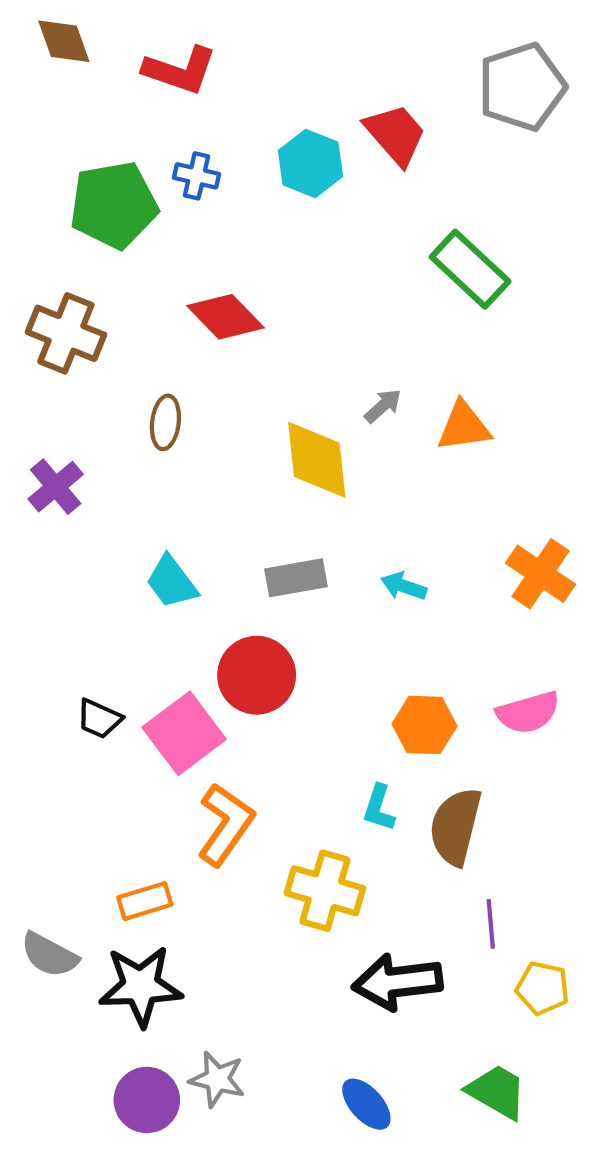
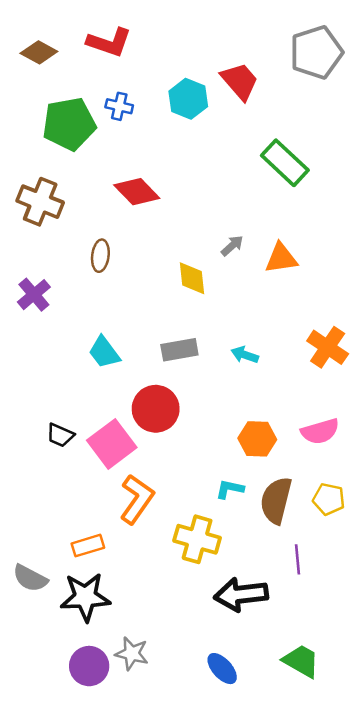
brown diamond: (64, 41) -> (39, 52), moved, turned -42
yellow diamond: (317, 460) -> (192, 278), size x0.7
cyan L-shape: (379, 808) -> (230, 489), turned 84
yellow pentagon: (543, 988) -> (329, 499), moved

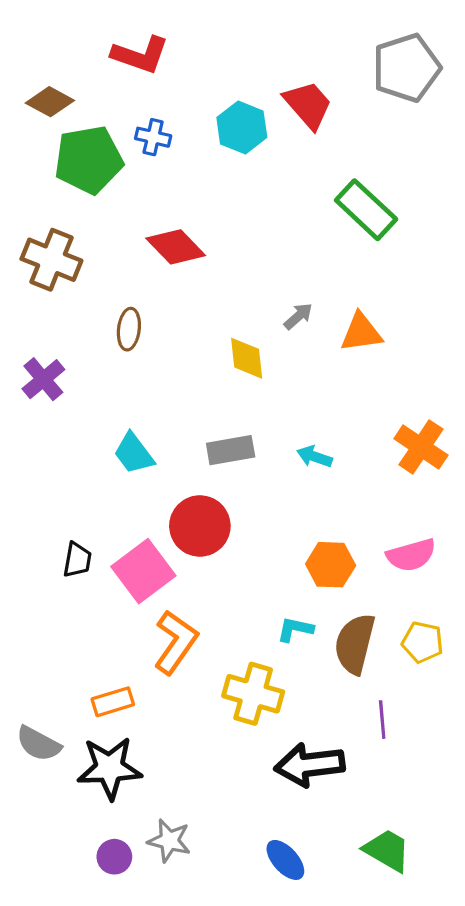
brown diamond: (39, 52) -> (50, 102), moved
black trapezoid: (60, 435) -> (77, 560), turned -104
purple circle: (89, 666) -> (114, 857), size x0.7

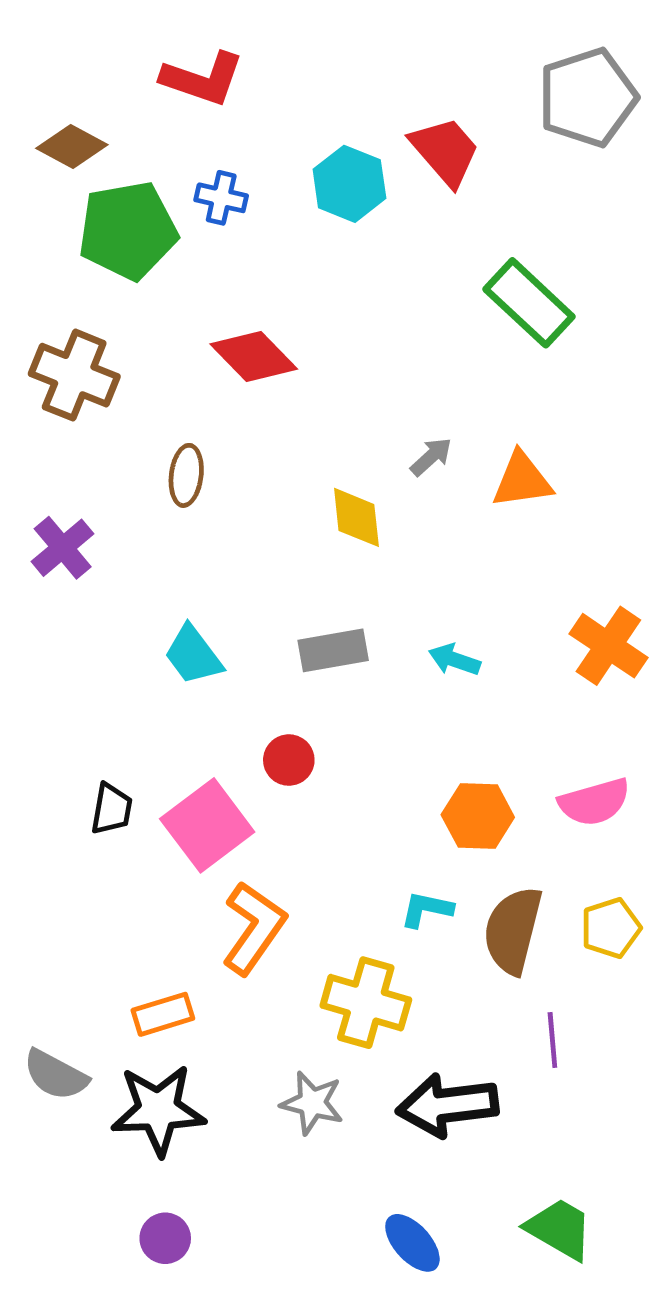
red circle: (200, 526) -> (289, 760), size x0.6
yellow pentagon: (423, 642) -> (611, 928), turned -30
gray star: (169, 841) -> (312, 1103), moved

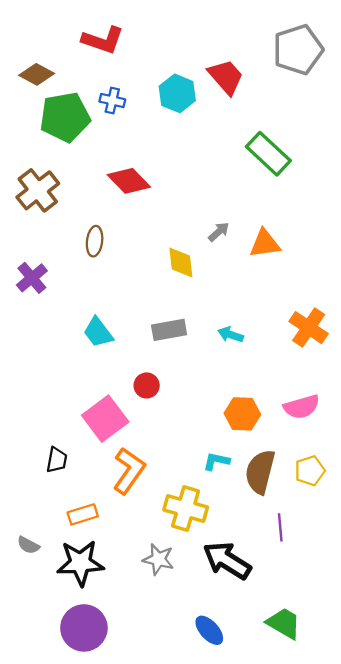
brown cross: (74, 375) -> (38, 190), turned 30
black trapezoid: (112, 809) -> (57, 460), moved
gray semicircle: (56, 1075) -> (28, 545), size x0.7
black arrow: (447, 1105) -> (227, 561), turned 39
purple circle: (165, 1238) -> (84, 628), size x1.8

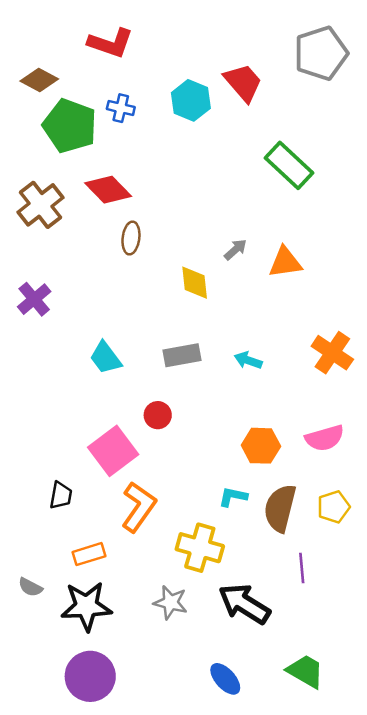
green pentagon: (65, 117) -> (70, 126), turned 30
red diamond: (129, 181) -> (108, 190), moved
brown ellipse: (95, 241) -> (131, 238), moved

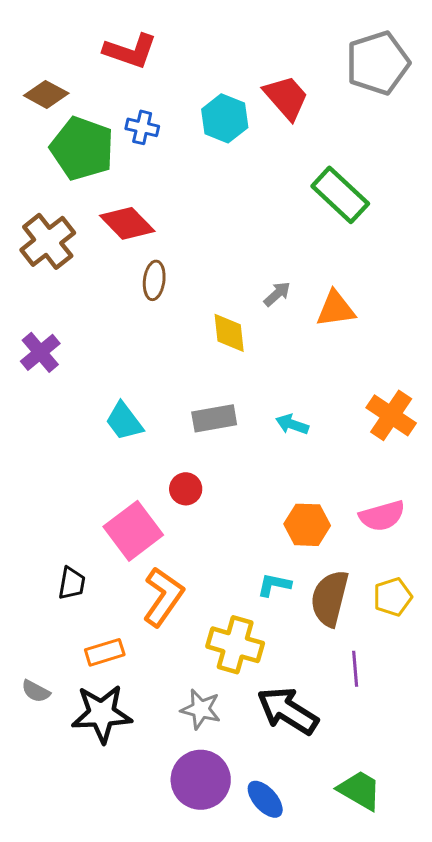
purple circle: (90, 676) -> (201, 780), moved

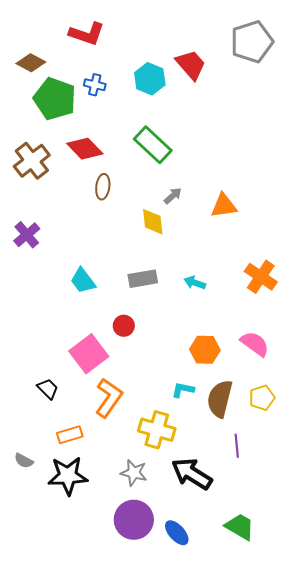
green rectangle: (340, 195) -> (153, 145), moved
gray arrow: (277, 294) -> (173, 196), moved
pink semicircle: (382, 516) -> (255, 344), turned -128
black trapezoid: (72, 583) -> (48, 389), turned -55

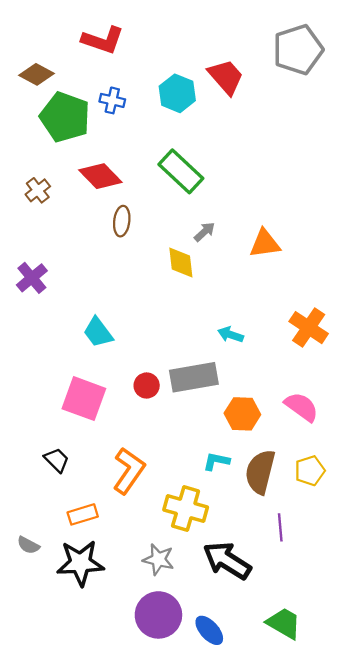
brown cross: (32, 161) -> (38, 190), size x0.6
gray rectangle: (143, 279) -> (194, 377), moved, size x1.4
pink square: (89, 354) -> (84, 399), moved, turned -33

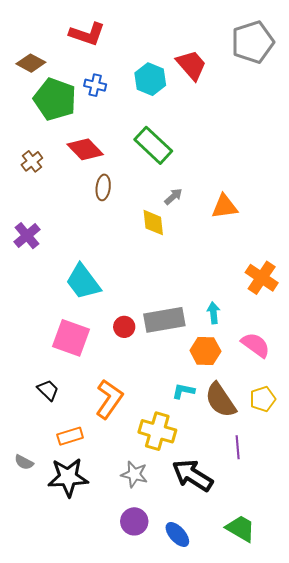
cyan trapezoid: (98, 332) -> (83, 282), size x1.4
cyan arrow: (231, 335) -> (213, 313), moved, turned 65
brown semicircle: (260, 472) -> (221, 400), turned -48
purple circle: (158, 615) -> (134, 521), size x0.7

